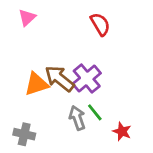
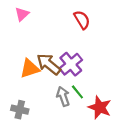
red star: (122, 131) -> (100, 107), size x1.5

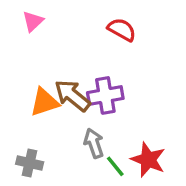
red semicircle: (82, 20) -> (122, 30), turned -30
purple cross: (71, 64) -> (105, 95), turned 30
green line: (77, 92) -> (115, 166), moved

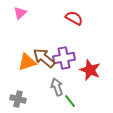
red star: (148, 160) -> (90, 70), moved

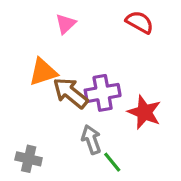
pink triangle: (20, 13) -> (66, 24), moved
red semicircle: (74, 18) -> (140, 22), moved
orange triangle: (27, 62) -> (43, 72), moved

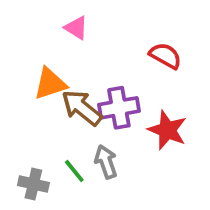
red semicircle: (140, 22) -> (165, 56), moved
pink triangle: (66, 24) -> (76, 28), turned -45
green line: (112, 162) -> (74, 171), moved

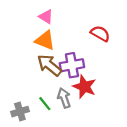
orange triangle: (50, 84) -> (45, 40), moved, turned 40
red star: (167, 130) -> (84, 87), moved
gray cross: (33, 184) -> (20, 112), turned -30

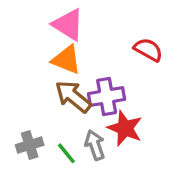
pink triangle: (46, 17) -> (68, 25), size x1.5
gray cross: (20, 112) -> (30, 145), moved

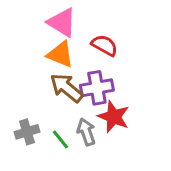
red semicircle: (148, 50) -> (104, 45), moved

